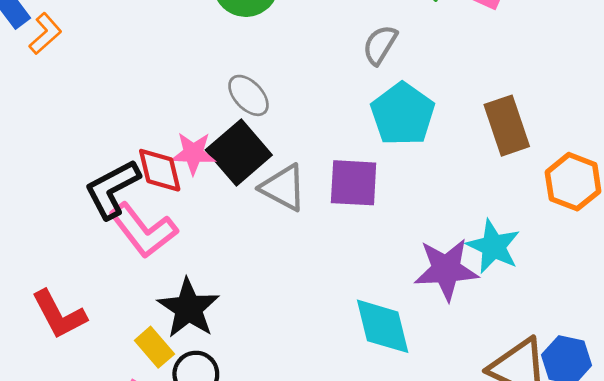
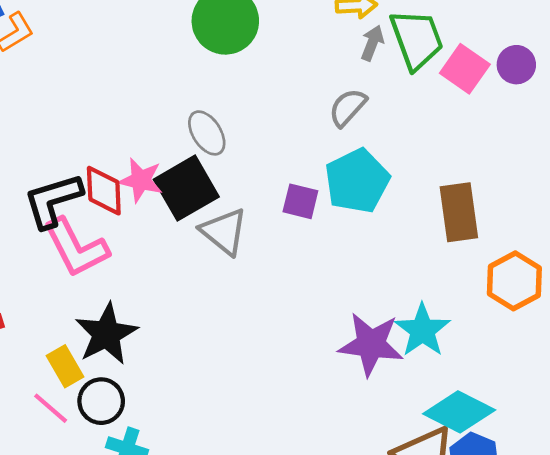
purple square: (354, 183) -> (300, 201), moved, size x0.7
cyan diamond: (383, 326) -> (459, 412), moved, turned -60

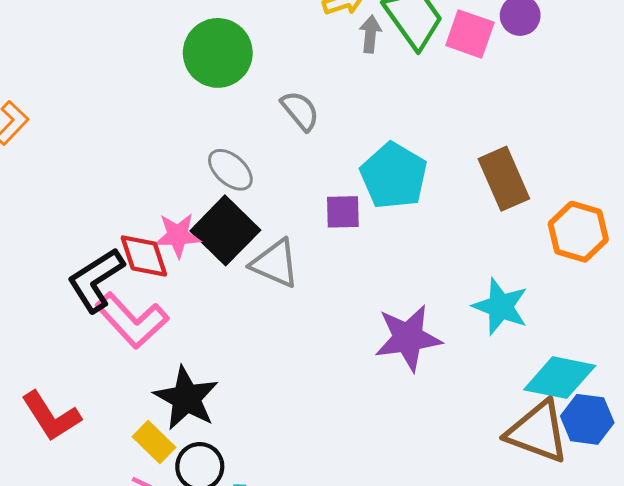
gray semicircle: (348, 107) -> (300, 111), moved, turned 114
purple star: (371, 344) -> (408, 338), moved

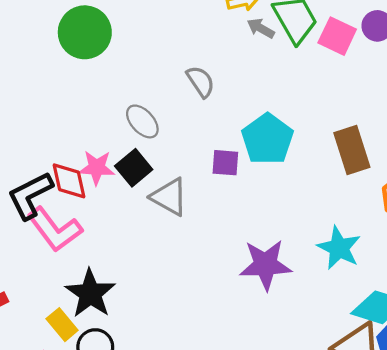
gray arrow: (370, 34) -> (261, 28), turned -72
green circle: (218, 53) -> (85, 32), moved
black square: (225, 230) -> (134, 168), size x0.7

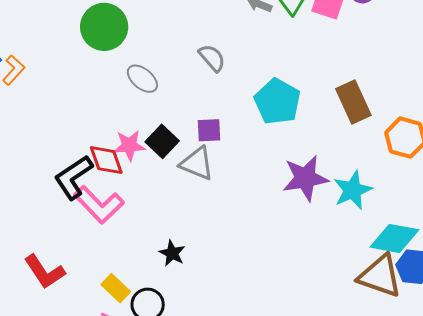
gray ellipse: (142, 121) -> (142, 79), moved
purple square: (225, 163) -> (209, 130), moved
cyan star: (339, 248) -> (353, 190), turned 30
purple star: (265, 265) -> (305, 178), moved
black star: (90, 293) -> (172, 253), moved, size x0.6

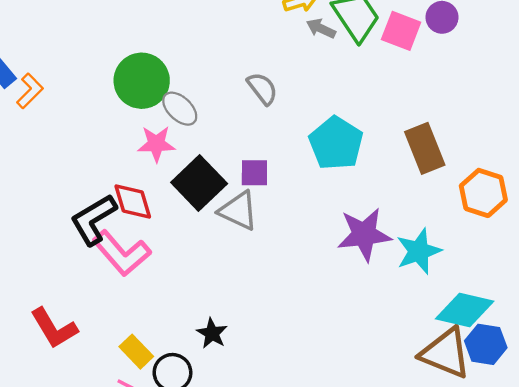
green circle: (104, 27) -> (142, 81), moved
black square: (162, 141) -> (199, 183), size x1.4
pink star: (129, 145) -> (156, 144), moved
black star: (172, 253) -> (212, 333), moved

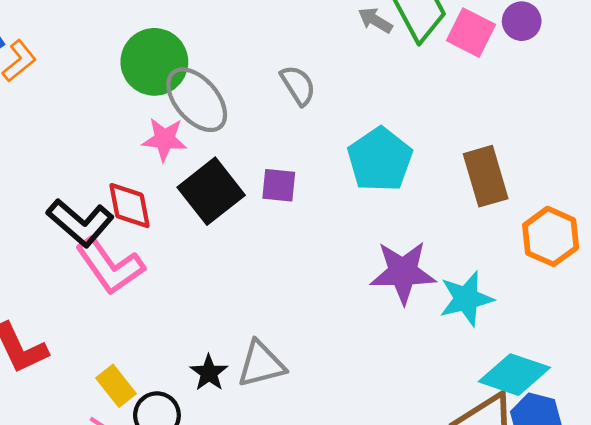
gray ellipse: (180, 109) -> (197, 100), size x1.5
gray triangle: (238, 211) -> (261, 364), moved, turned -45
black L-shape: (93, 220) -> (80, 223), turned -114

